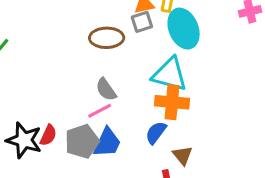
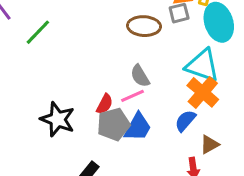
orange cross: (172, 102) -> (203, 92), turned 32
red semicircle: (48, 135) -> (105, 104), moved
brown triangle: (183, 155) -> (210, 144), turned 36

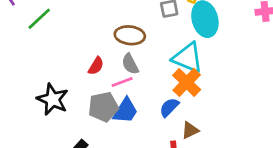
brown ellipse: (144, 26) -> (130, 35), moved
red semicircle: (105, 104) -> (96, 66), moved

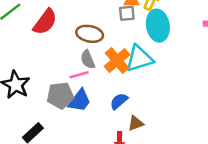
cyan triangle: (188, 58) -> (139, 59), turned -44
red semicircle: (96, 66) -> (45, 22), moved, size x1.6
orange cross: (187, 82) -> (117, 61), moved

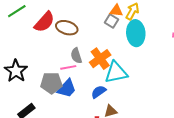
gray square: (127, 13) -> (111, 21), turned 32
brown ellipse: (90, 34) -> (67, 28), moved
cyan triangle: (139, 59) -> (116, 72), moved

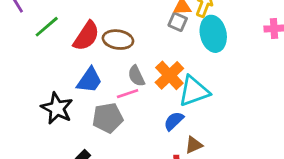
blue trapezoid: (67, 89) -> (89, 80), moved

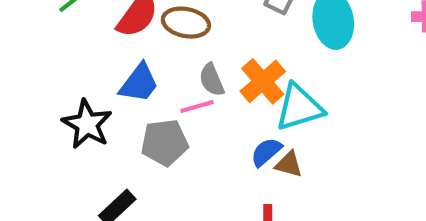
brown triangle: (194, 145) -> (289, 164), moved, turned 36

